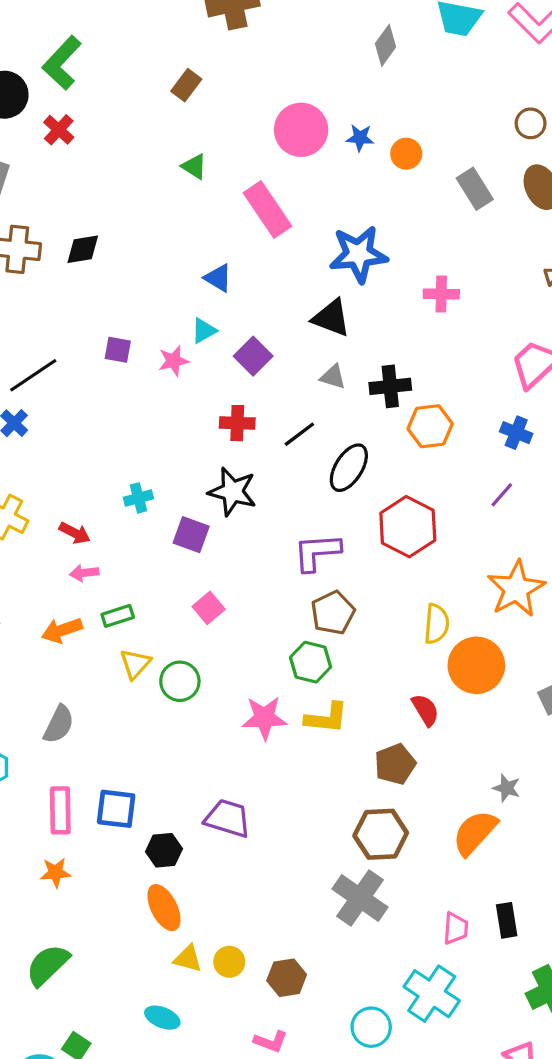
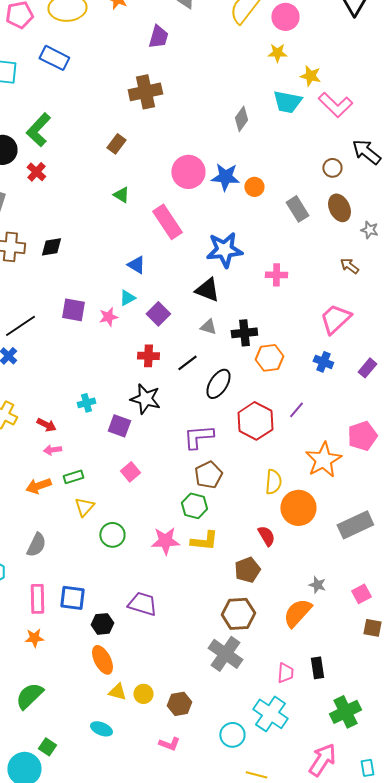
blue star: (360, 138) -> (225, 177), size x1.6
purple square: (118, 350) -> (73, 310), size x1.4
purple line: (502, 495) -> (296, 410), moved
green circle: (180, 681) -> (112, 535), moved

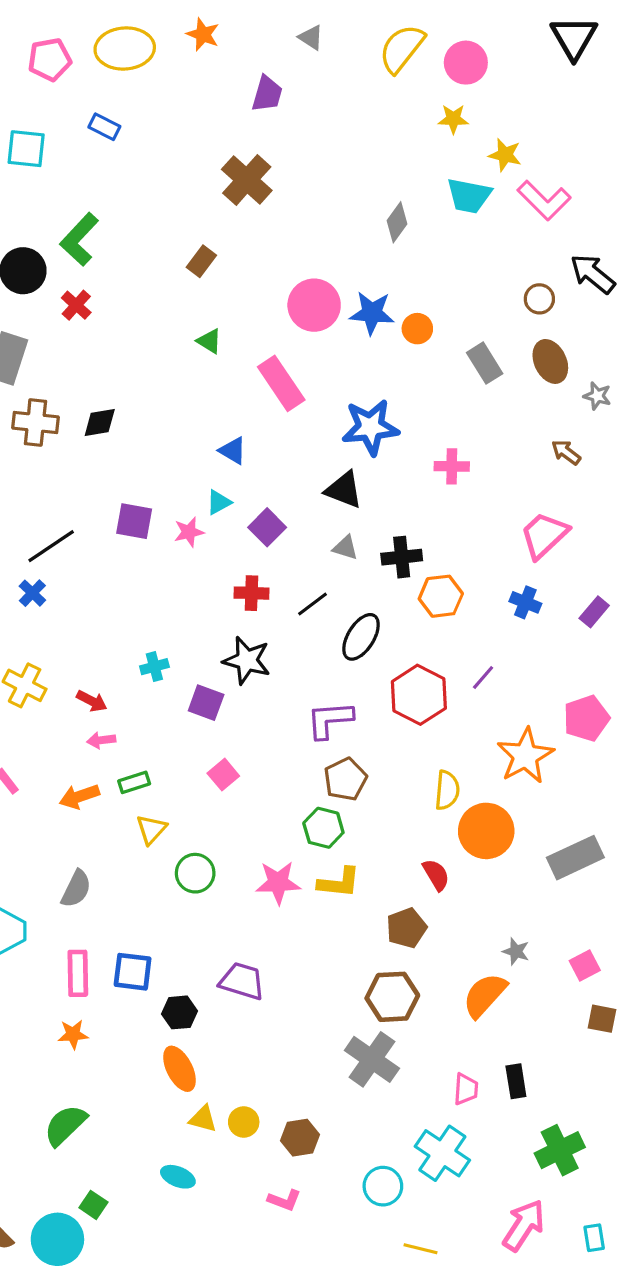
blue rectangle: (54, 58) -> (104, 127), size x0.7
brown cross: (145, 92) -> (247, 180), turned -36

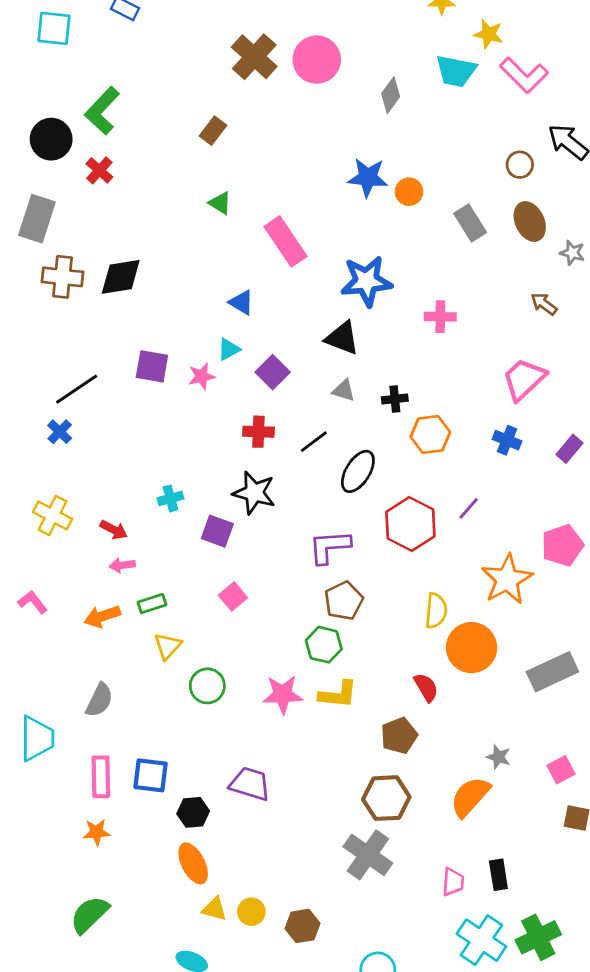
pink circle: (314, 305) -> (317, 60), moved
black diamond: (100, 422) -> (121, 277), size x1.4
black cross: (402, 557) -> (395, 399), size x0.7
cyan cross: (442, 1153) -> (481, 940), moved

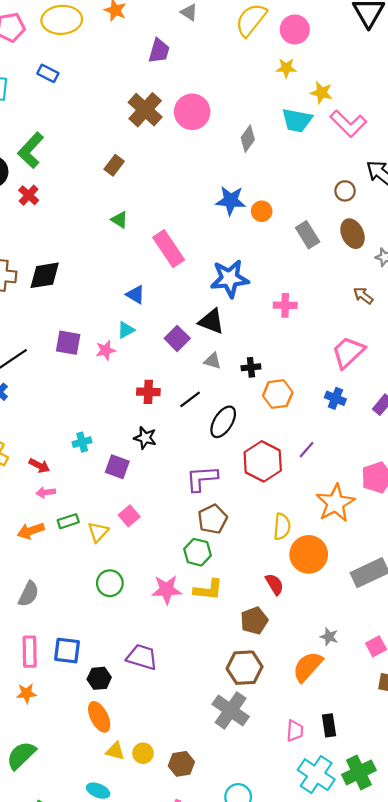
purple square: (273, 372) -> (177, 338), moved
black star: (254, 493) -> (145, 438), size x0.7
yellow triangle: (168, 646) -> (98, 532), moved

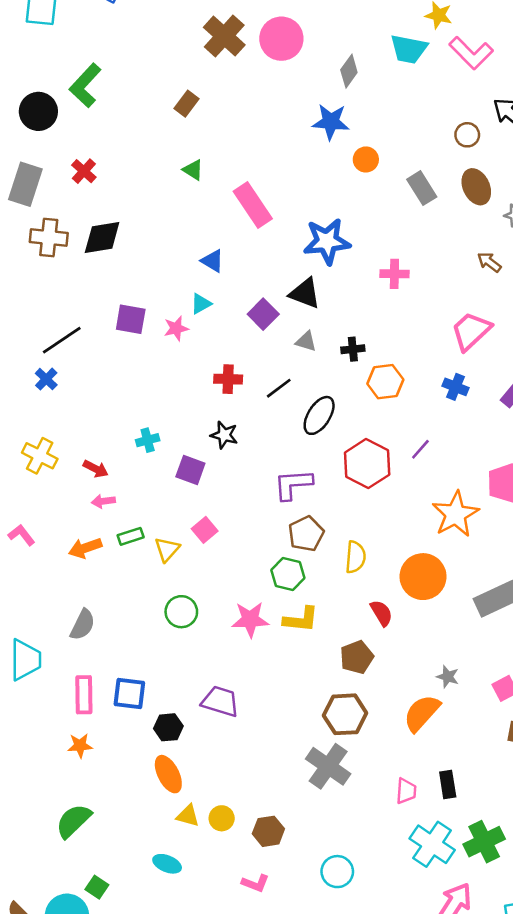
red cross: (29, 195) -> (84, 171), moved
blue star: (231, 201) -> (331, 122), moved
yellow semicircle: (282, 527) -> (355, 557), moved

